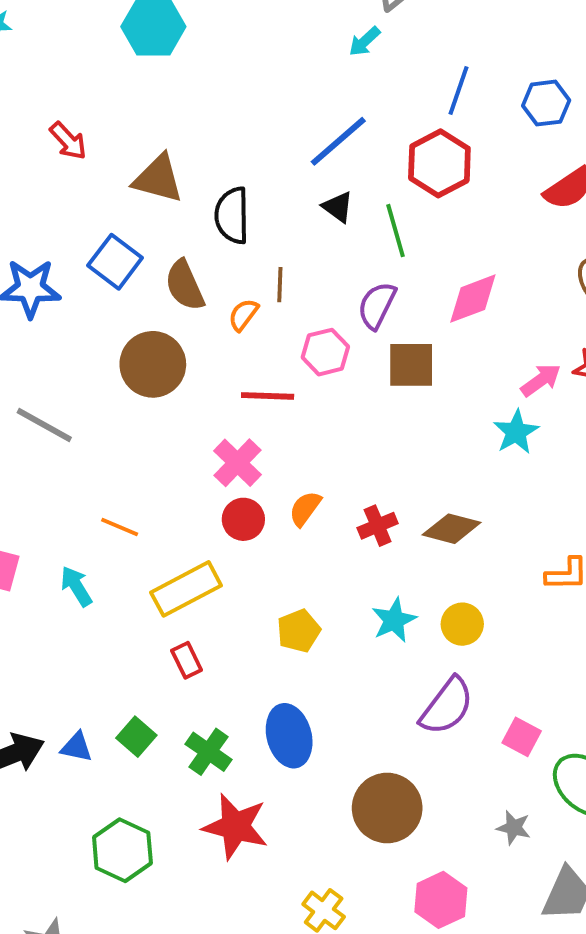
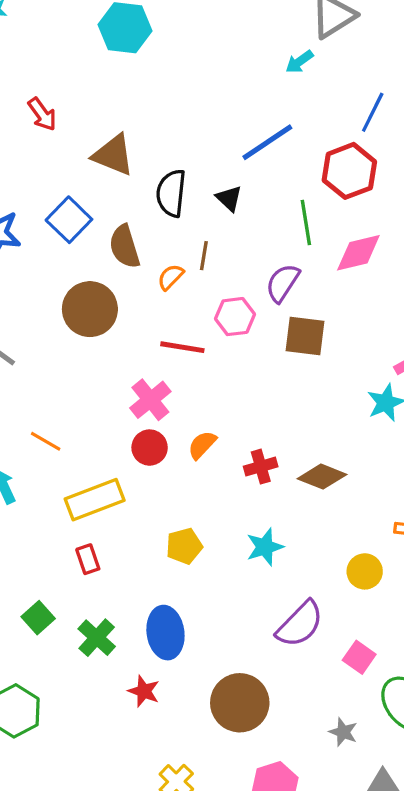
black triangle: (338, 207) -> (229, 198), moved
pink diamond: (473, 299) -> (358, 253), moved
yellow circle: (462, 624) -> (365, 571), moved
red star: (235, 827) -> (144, 691), moved, size x0.6

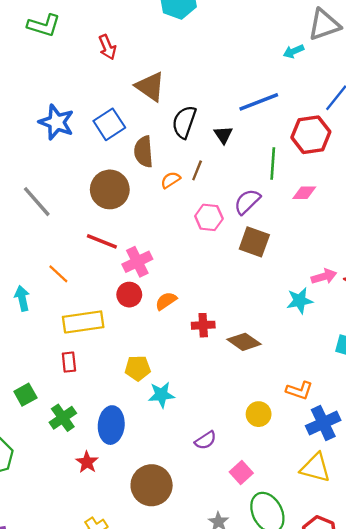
pink diamond: (358, 253) -> (304, 193), size x0.7
red line: (182, 347) -> (102, 241), moved
cyan star: (265, 547) -> (161, 395), moved
purple semicircle: (300, 624) -> (206, 440), size x0.6

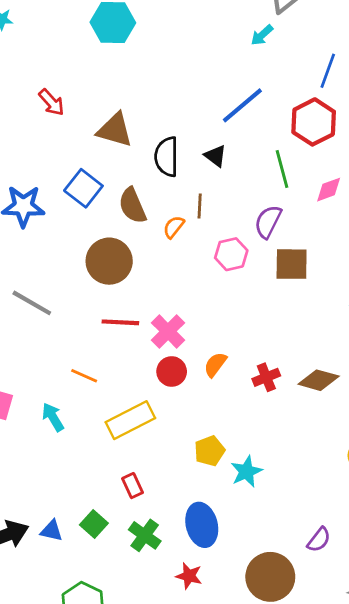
red rectangle: (69, 362) -> (132, 486), moved
purple semicircle: (206, 440) -> (319, 540), moved

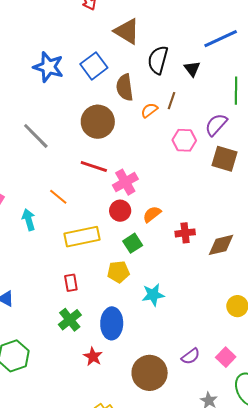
brown diamond: (319, 380) -> (221, 245), turned -44
yellow pentagon: (210, 451) -> (118, 272), moved
green square: (94, 524) -> (133, 243), moved

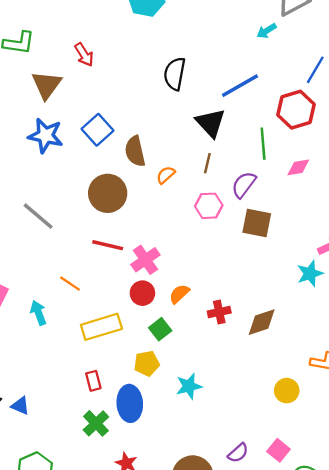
brown triangle: (127, 31) -> (47, 85), moved, turned 40
black semicircle: (158, 60) -> (175, 74), moved
black triangle: (192, 69) -> (210, 123), size x1.6
brown line: (172, 101) -> (207, 163), moved
blue ellipse: (112, 323) -> (130, 403), moved

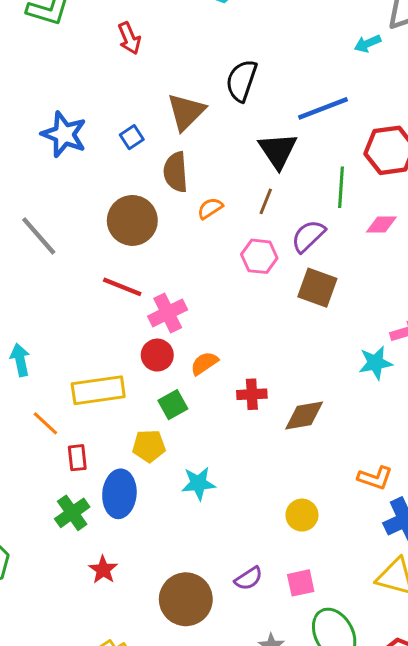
brown triangle: (47, 85) -> (186, 112), moved
blue square: (97, 130) -> (132, 137), size x0.6
orange line: (70, 284) -> (45, 423), moved
yellow circle: (287, 391) -> (302, 515), moved
pink square: (279, 450) -> (301, 583), turned 30

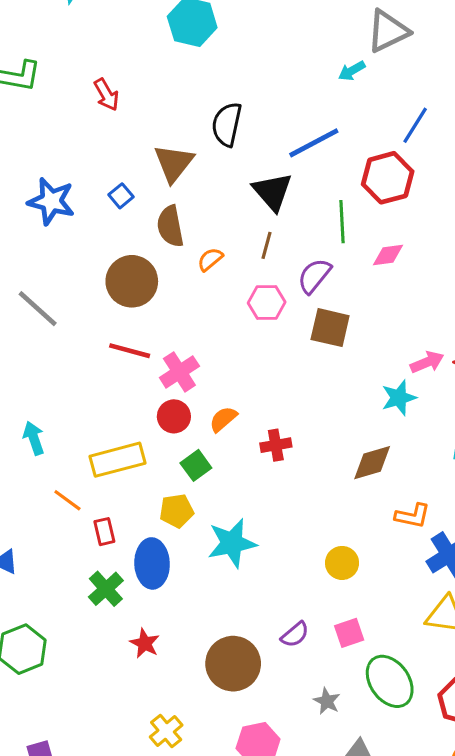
brown diamond: (304, 416) -> (372, 463), moved
cyan star: (198, 483) -> (232, 543), size x1.4

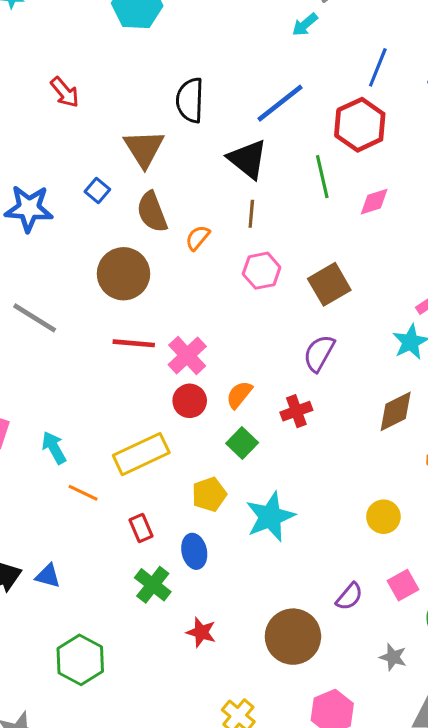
purple semicircle: (314, 276) -> (319, 353), moved
brown square: (330, 328) -> (329, 284), turned -33
green square: (196, 465) -> (242, 443), moved
orange line: (67, 500) -> (83, 493), moved
blue ellipse: (152, 563) -> (194, 551), size x0.7

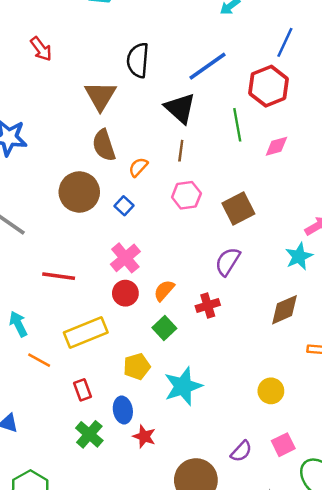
blue square: (97, 190) -> (124, 206), moved
red line: (134, 343) -> (59, 276), moved
red star: (201, 632) -> (144, 436), moved

